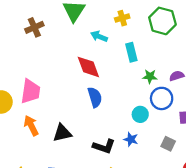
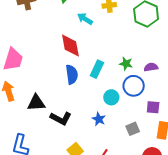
cyan rectangle: (131, 52) -> (97, 69), moved, turned 30
gray square: (168, 144) -> (133, 129), turned 32
black L-shape: (104, 146) -> (61, 118), moved

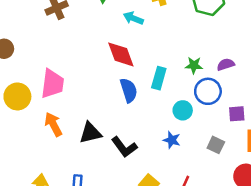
black L-shape: (61, 118) -> (124, 147), turned 35
gray square: (133, 129) -> (216, 145), turned -32

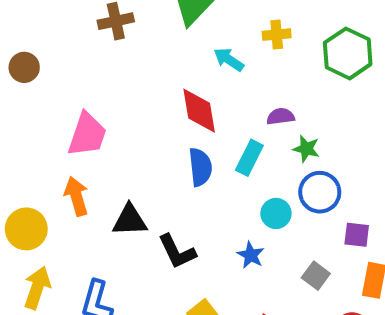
purple semicircle: (226, 64) -> (281, 116), moved
yellow circle: (17, 96) -> (26, 229), moved

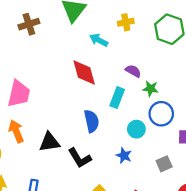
purple semicircle: (281, 116) -> (133, 71), turned 42
blue semicircle: (200, 167) -> (92, 121), moved
gray square: (316, 276) -> (164, 164), turned 35

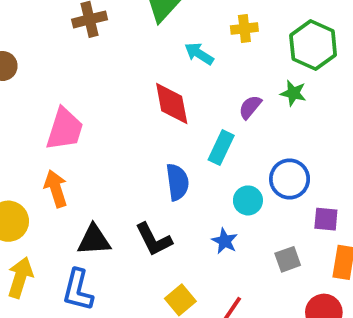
purple semicircle: (133, 71) -> (250, 107), turned -84
green star: (150, 89) -> (293, 93), moved
black triangle: (50, 142) -> (94, 240), moved

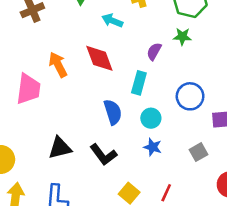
orange arrow: (56, 189) -> (58, 65), moved
cyan circle: (248, 200) -> (151, 118), moved
black triangle: (94, 240) -> (60, 148), moved

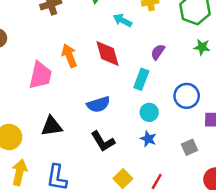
green star: (182, 37) -> (202, 47), moved
blue semicircle: (113, 112) -> (98, 104), moved, turned 85
black triangle: (60, 148) -> (52, 126), moved

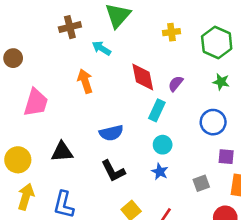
cyan arrow: (122, 20) -> (101, 48), moved
red diamond: (108, 54) -> (143, 77), moved
pink trapezoid: (40, 75) -> (36, 102), moved
blue circle: (187, 96) -> (213, 122), moved

